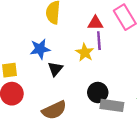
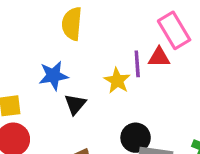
red triangle: (95, 23) -> (159, 57), moved

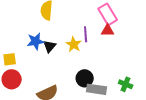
red triangle: (159, 57) -> (108, 30), moved
black triangle: (75, 104) -> (50, 46), moved

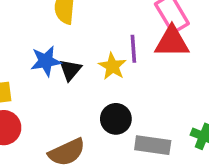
red triangle: (108, 30) -> (172, 42), size x1.5
black circle: (85, 78) -> (116, 119), moved

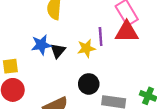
yellow star: (112, 66) -> (86, 48), turned 30

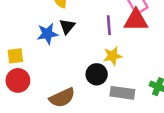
yellow star: (86, 48) -> (113, 56), moved
black triangle: (58, 51) -> (67, 26), moved

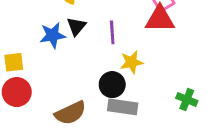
purple line: (109, 25) -> (112, 32), moved
gray rectangle: (122, 93) -> (123, 107), moved

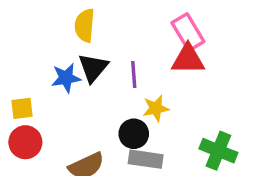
black triangle: (76, 26) -> (93, 68), size x1.4
green cross: (187, 99) -> (218, 151), size x1.5

